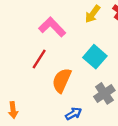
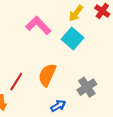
cyan square: (95, 57) -> (73, 39), moved
red line: (39, 59) -> (16, 82), moved

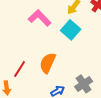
gray cross: (87, 87) -> (84, 84), moved

